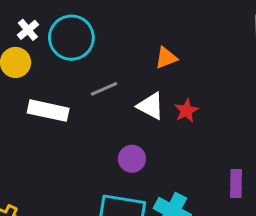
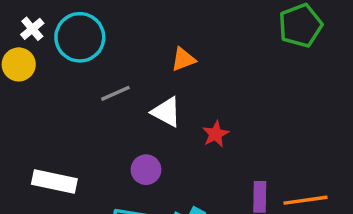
white rectangle: (48, 111) -> (54, 182), moved
red star: (186, 111) -> (216, 134), moved

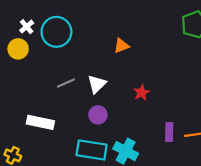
gray line: (115, 93) -> (66, 83), moved
white triangle: (166, 112) -> (97, 84), moved, turned 48

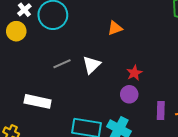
purple circle: (98, 115) -> (129, 94), moved

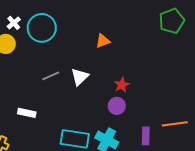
white rectangle: (38, 101) -> (27, 113), size x0.7
purple rectangle: (161, 111) -> (146, 136), moved

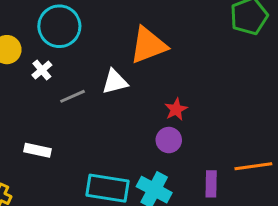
white cross: (14, 23) -> (42, 70), moved
orange triangle: (103, 41) -> (148, 45), size x1.8
white triangle: (80, 77) -> (115, 82), moved, turned 30

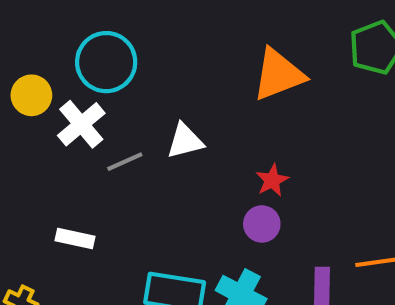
orange triangle: (148, 45) -> (278, 75), moved
white cross: (42, 70) -> (81, 124), size x1.6

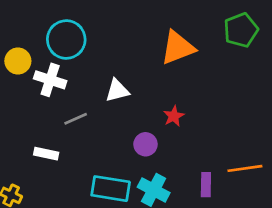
white cross: (81, 124) -> (50, 80), turned -32
gray line: (125, 162) -> (76, 119), moved
purple circle: (262, 224) -> (145, 144), moved

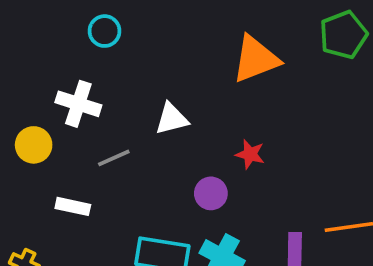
cyan circle: (66, 40) -> (105, 31), moved, size x0.6
yellow circle: (18, 61) -> (34, 145), moved
red star: (174, 116) -> (250, 154), turned -30

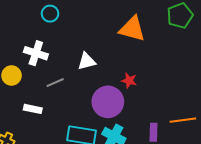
orange triangle: (256, 59) -> (132, 29), turned 36
purple circle: (211, 193) -> (108, 102), size x1.8

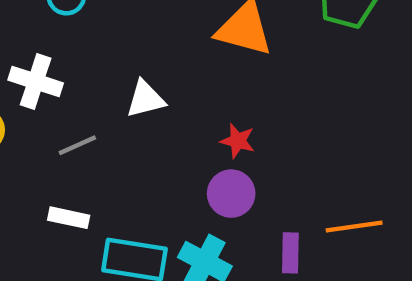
purple circle: (108, 102) -> (231, 194), moved, size x0.7
white rectangle: (33, 109) -> (69, 218), moved

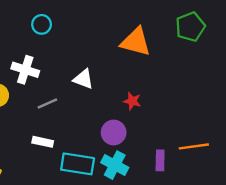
white triangle: (145, 99) -> (83, 79), turned 35
purple circle: (231, 194) -> (114, 133), moved

